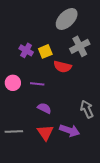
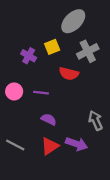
yellow square: (45, 51) -> (52, 47), moved
gray line: (14, 131) -> (15, 145), turned 30
red triangle: (45, 132) -> (50, 146), turned 30

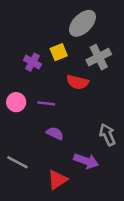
red triangle: (50, 146) -> (57, 180), moved

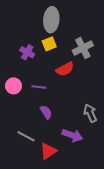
gray ellipse: (82, 23) -> (51, 20), moved, turned -40
red semicircle: (77, 82) -> (65, 69), turned -42
purple semicircle: (55, 133) -> (46, 112), turned 32
gray line: (17, 162) -> (26, 136), moved

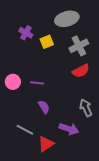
gray ellipse: (51, 20) -> (67, 19), moved, turned 70
purple cross: (27, 52) -> (26, 33), moved
red semicircle: (65, 69) -> (81, 71), moved

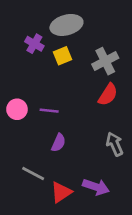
gray ellipse: (67, 19) -> (66, 25), moved
red semicircle: (81, 71) -> (108, 95), turned -30
purple semicircle: (44, 107) -> (58, 143), turned 56
purple arrow: (69, 129) -> (96, 187), moved

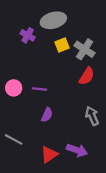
yellow square: (62, 56) -> (62, 45), moved
gray cross: (105, 61) -> (85, 49), turned -30
gray line: (33, 173) -> (14, 139), moved

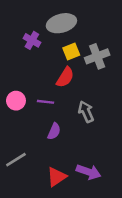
gray cross: (85, 49) -> (97, 56), turned 36
red semicircle: (87, 76) -> (65, 77), moved
gray arrow: (92, 116) -> (86, 112), moved
gray line: (14, 139) -> (16, 160), turned -60

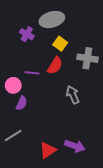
yellow square: (71, 51) -> (60, 44), turned -32
gray cross: (97, 56) -> (87, 58), moved, turned 30
purple line: (45, 102) -> (32, 73), moved
purple semicircle: (54, 131) -> (22, 103), moved

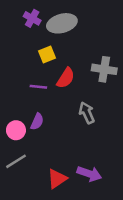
purple cross: (27, 34) -> (32, 18), moved
yellow square: (60, 44) -> (47, 54), moved, turned 32
pink circle: (13, 85) -> (16, 130), moved
purple semicircle: (22, 103) -> (37, 122), moved

